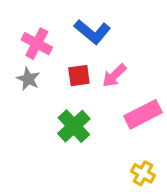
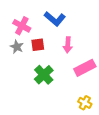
red square: (79, 76) -> (38, 45), moved
pink arrow: (114, 76) -> (68, 45), turned -42

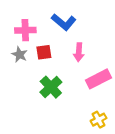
pink cross: (22, 26) -> (25, 30), turned -30
yellow cross: (85, 103) -> (98, 120), turned 32

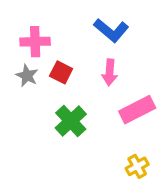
blue L-shape: (64, 22) -> (111, 30), moved
red square: (44, 52) -> (61, 72), turned 35

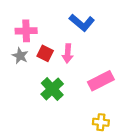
pink arrow: (110, 72) -> (68, 53), moved
yellow cross: (137, 166) -> (101, 122), turned 35

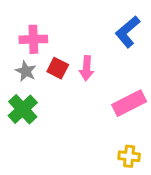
blue L-shape: (82, 23) -> (128, 32), moved, turned 100
green cross: (52, 89) -> (23, 109), moved

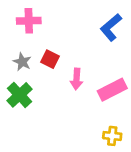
pink cross: (33, 39) -> (29, 21), moved
pink arrow: (87, 68) -> (76, 79), moved

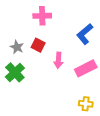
pink cross: (29, 21) -> (42, 16), moved
blue L-shape: (111, 27) -> (85, 34), moved

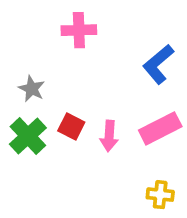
red square: (38, 45) -> (71, 127), moved
pink arrow: (58, 60) -> (109, 136), moved

